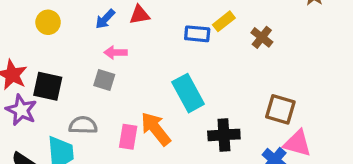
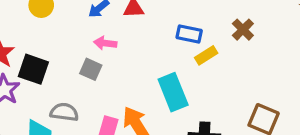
yellow rectangle: (224, 21) -> (206, 55), moved
brown cross: (262, 37) -> (243, 30), moved

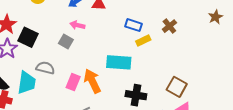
cyan rectangle: (173, 92) -> (119, 62), turned -70

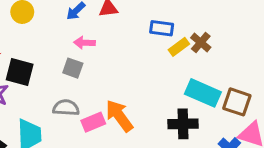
brown cross: (169, 26) -> (201, 42), moved
cyan rectangle: (119, 62) -> (203, 93), moved, turned 30
gray semicircle: (45, 68) -> (66, 108), moved
pink rectangle: (73, 82) -> (93, 122), turned 56

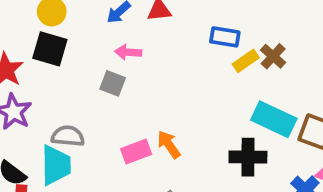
black square: (20, 72) -> (50, 49), moved
gray semicircle: (66, 108) -> (68, 136), moved
orange arrow: (119, 116) -> (169, 145), size x0.7

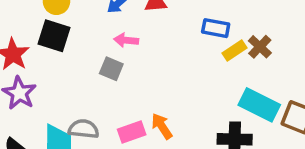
gray semicircle: (68, 136) -> (84, 129), moved

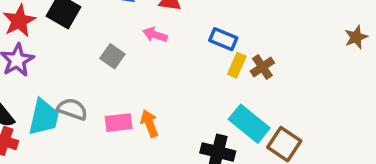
pink arrow: (126, 40) -> (155, 35), moved
yellow rectangle: (234, 50) -> (237, 65), turned -45

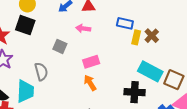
gray semicircle: (72, 109) -> (41, 72), moved, turned 66
pink rectangle: (119, 123) -> (91, 62), moved

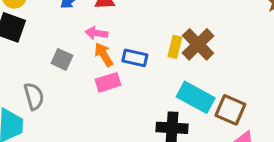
blue rectangle: (125, 23) -> (135, 58), moved
brown cross: (152, 36) -> (198, 44), size x1.5
orange arrow: (90, 83) -> (104, 55), moved

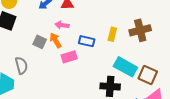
brown cross: (198, 44) -> (140, 30), moved, turned 30
orange arrow: (104, 55) -> (55, 40), moved

